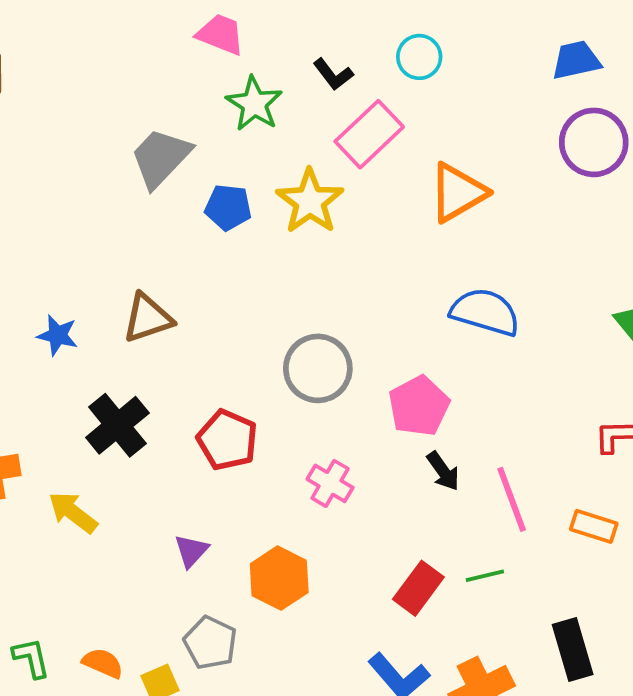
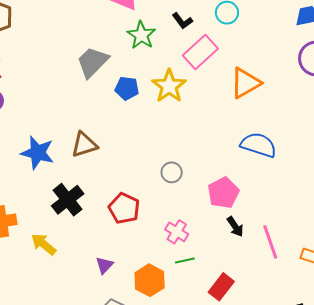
blue star: (58, 335) -> (38, 153), size x1.6
gray circle: (318, 368) -> (172, 172), size x0.6
green line: (485, 576) -> (185, 260), moved

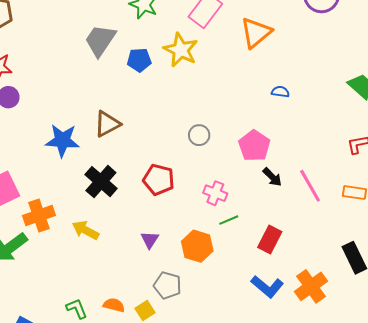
blue semicircle: (259, 145) -> (280, 92), size x0.5

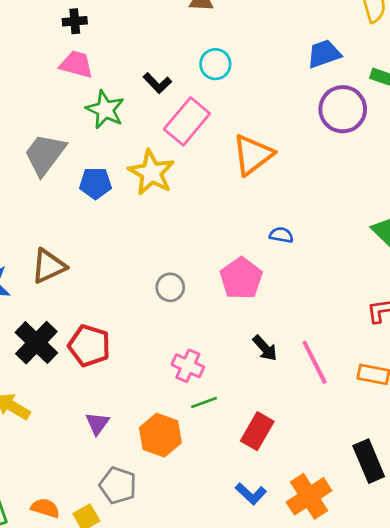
pink pentagon: (254, 146) -> (241, 278), moved
red pentagon: (159, 180) -> (89, 346), moved
blue L-shape: (267, 287) -> (251, 494), size x0.7

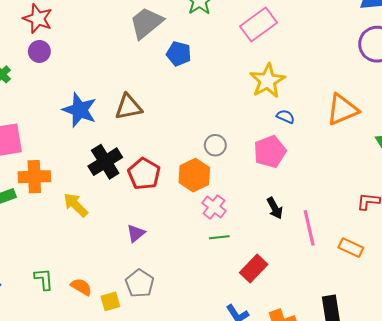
orange triangle: (253, 155) -> (342, 110), moved
yellow star: (151, 173) -> (268, 81), moved
blue semicircle: (281, 235) -> (285, 116), moved
orange hexagon: (160, 435) -> (194, 175), moved

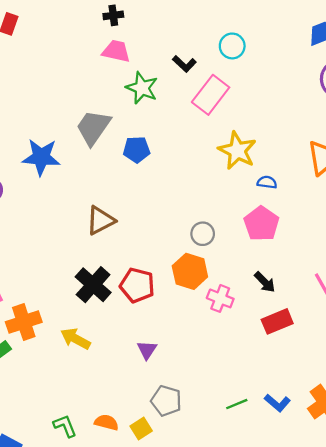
blue star: (80, 110) -> (41, 157), moved
black arrow: (275, 208) -> (265, 282), moved
green line: (219, 237) -> (237, 404), moved
red rectangle: (254, 269) -> (277, 321), moved, turned 40

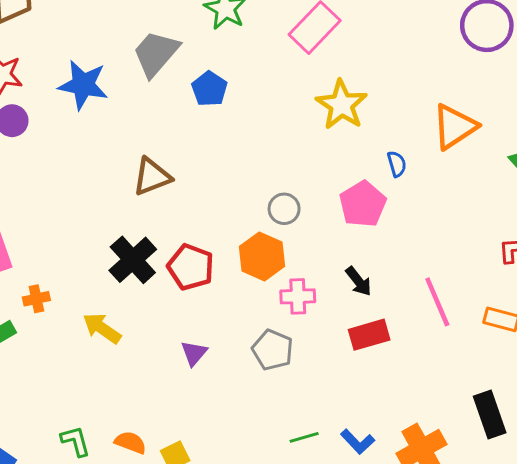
blue pentagon: (137, 150) -> (209, 89), turned 30
blue semicircle: (267, 182) -> (397, 164), moved, turned 60
pink cross: (220, 298) -> (298, 296), turned -30
orange cross: (24, 322) -> (36, 299), size x0.6
gray pentagon: (166, 401) -> (273, 350), moved

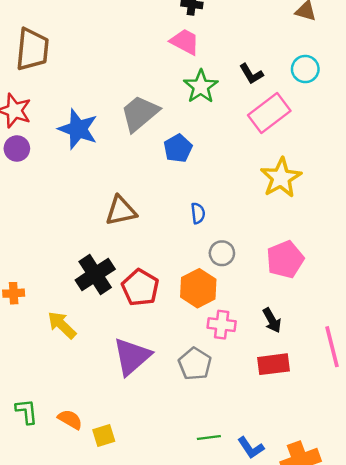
blue semicircle: (397, 164) -> (198, 213), moved
purple triangle: (194, 353) -> (132, 357), size x1.8

